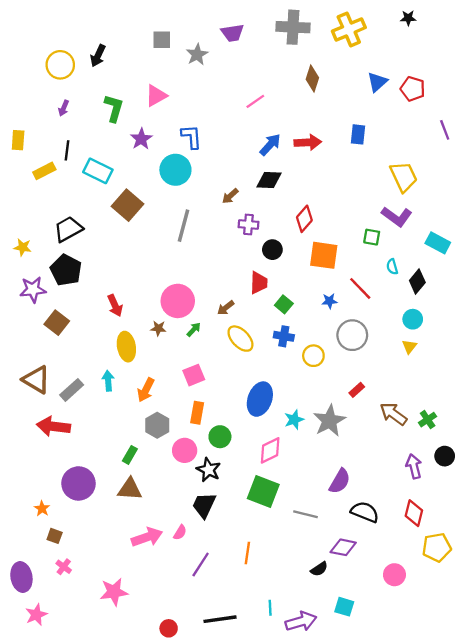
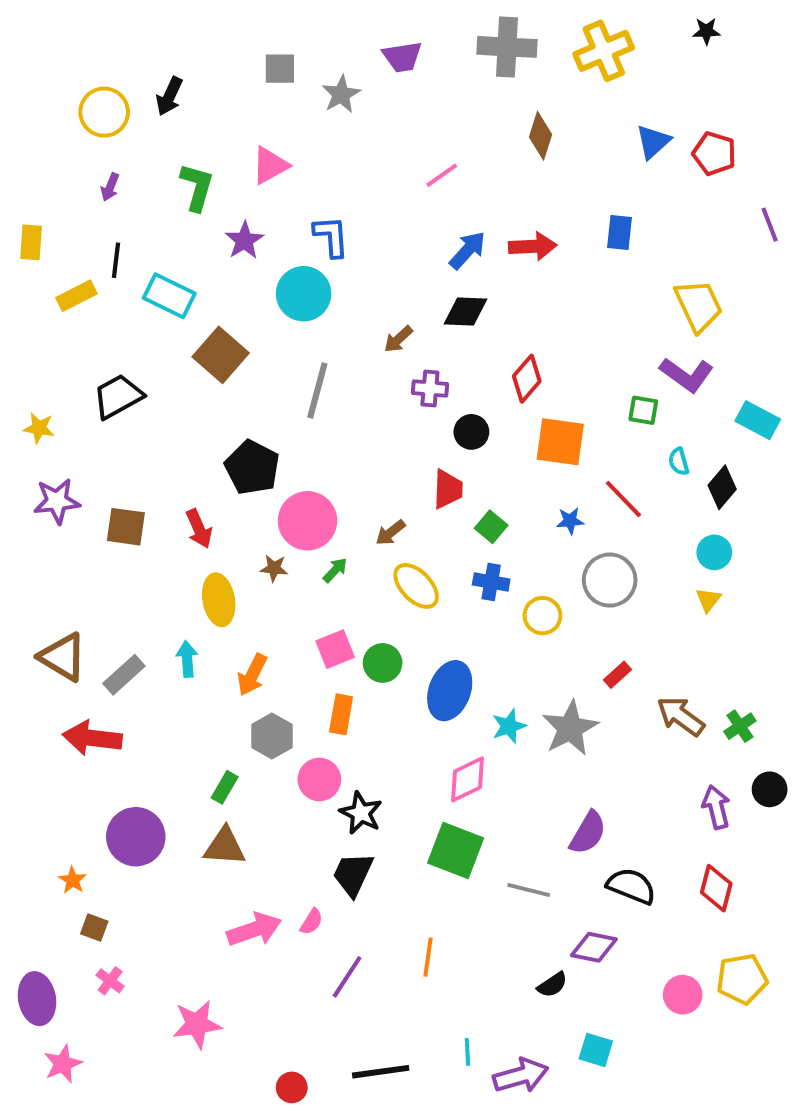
black pentagon: (66, 270) -> (252, 467), moved
brown square: (57, 323) -> (126, 527), moved, turned -30
green circle: (220, 437) -> (383, 663), moved
yellow pentagon: (437, 547) -> (742, 979), moved

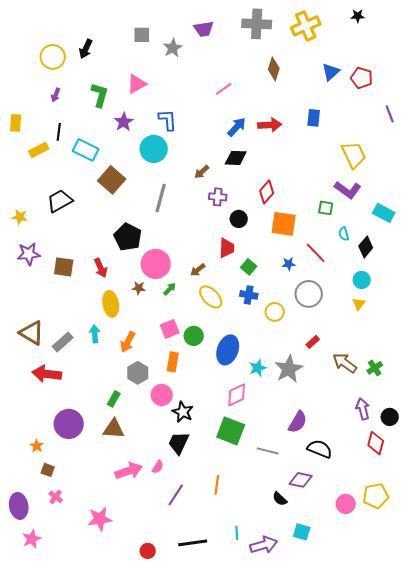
black circle: (770, 789) -> (390, 417), moved
red diamond: (716, 888) -> (376, 443), moved
black semicircle: (552, 985) -> (280, 499), turned 77

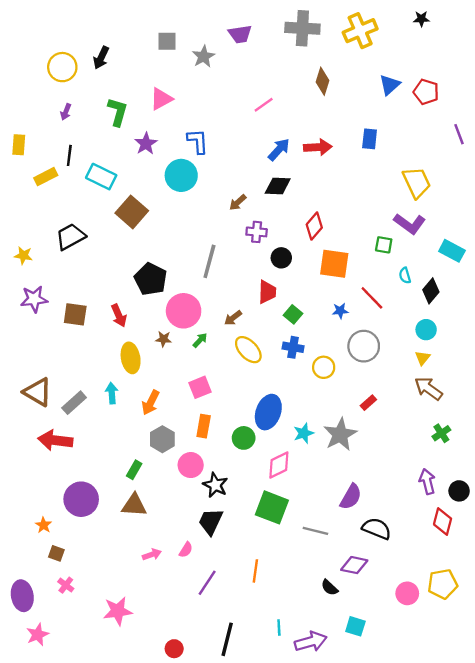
gray line: (161, 198) -> (209, 261), moved
green circle: (194, 336) -> (244, 438), moved
brown arrow: (345, 363) -> (428, 389), moved
pink arrow: (129, 471) -> (152, 555), size x0.6
black line: (193, 543) -> (227, 639), turned -68

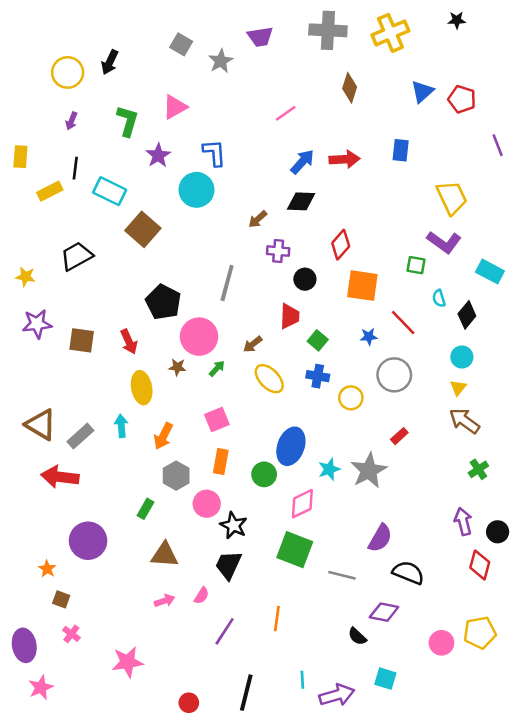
gray square: (167, 41) -> (181, 44), turned 30
brown triangle: (134, 505) -> (165, 555), moved

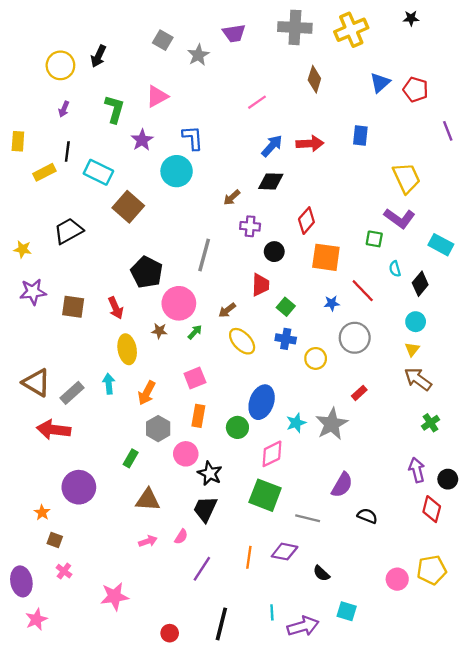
black semicircle: (408, 573) -> (367, 516), size x0.7
purple diamond: (384, 612) -> (285, 552), moved

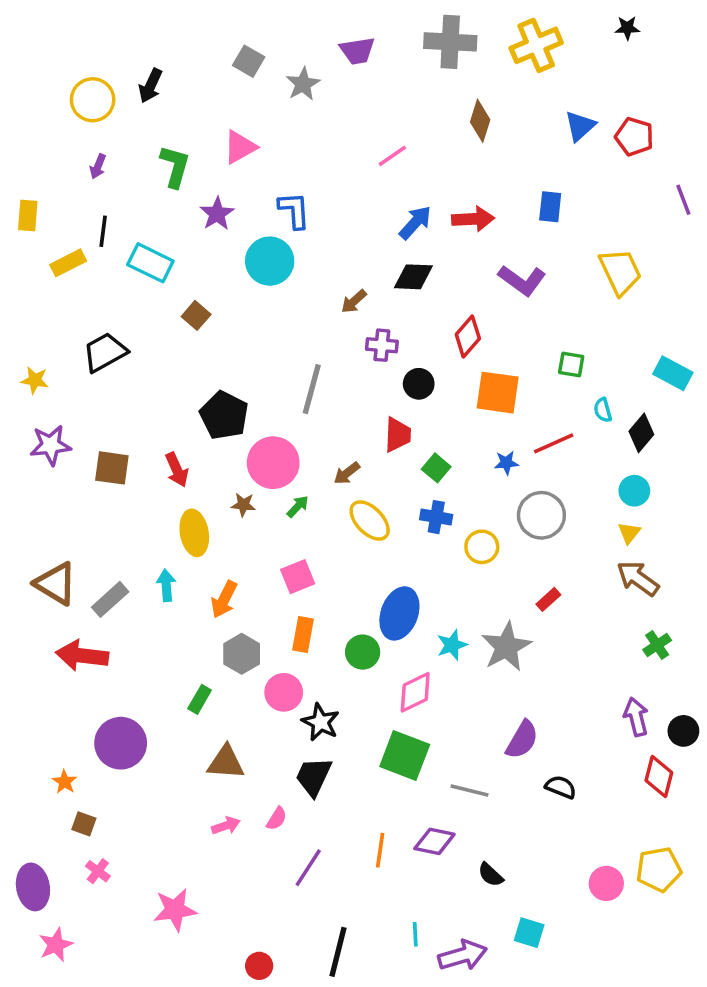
brown square: (128, 207) -> (196, 315), size x0.6
purple L-shape: (400, 218) -> (522, 280), moved
red line: (363, 291) -> (554, 443), turned -70

